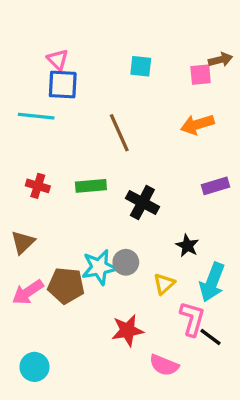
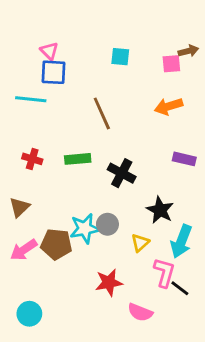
purple rectangle: (215, 186) -> (184, 159), turned 30
black star: (187, 246) -> (160, 210), size x1.4

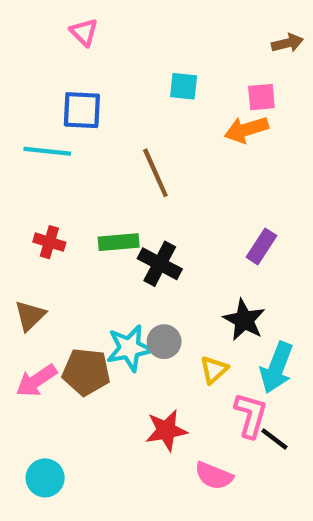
pink triangle: (49, 51) -> (84, 32), moved
brown arrow: (188, 51) -> (287, 43), moved
orange arrow: (169, 106) -> (246, 130), moved
purple rectangle: (184, 159) -> (261, 246), moved, turned -70
black cross: (122, 173) -> (160, 264), moved

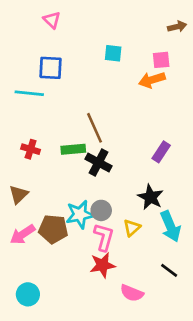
brown line: (155, 173) -> (95, 128), moved
cyan arrow: (277, 368) -> (170, 226), turned -44
pink L-shape: (251, 415) -> (104, 237), moved

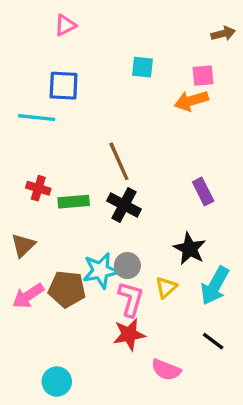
pink triangle: (52, 20) -> (65, 25), turned 48
green rectangle: (73, 149) -> (74, 202), moved
purple rectangle: (161, 152) -> (203, 192), turned -60
cyan arrow: (170, 226) -> (215, 286), turned 52
cyan circle: (28, 294) -> (57, 382), moved

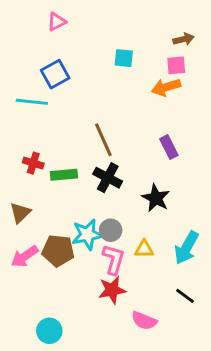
brown arrow: (223, 34) -> (184, 39), moved
blue square: (64, 86) -> (55, 74), turned -32
purple rectangle: (203, 192) -> (169, 147), moved
black star: (190, 249) -> (156, 198), moved
yellow triangle: (166, 287) -> (144, 249), turned 42

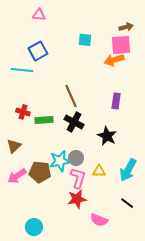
pink triangle: (57, 22) -> (39, 15), turned 32
pink square: (176, 65) -> (121, 45), size x1.5
purple rectangle: (169, 147) -> (116, 101), turned 35

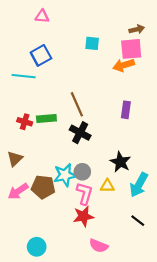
green rectangle: (44, 120) -> (46, 118), moved
black star: (107, 136) -> (120, 162), moved
pink semicircle: (99, 220) -> (99, 246), moved

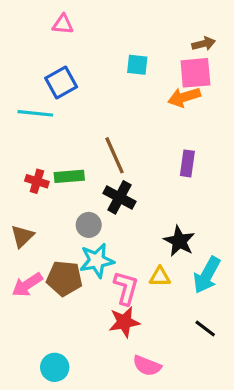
gray circle: (82, 172) -> (89, 225), moved

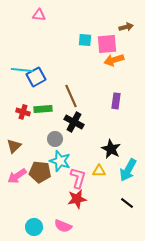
pink square: (195, 73) -> (107, 44), moved
blue square: (61, 83) -> (36, 77), moved
cyan star: (97, 261) -> (60, 161), turned 30
pink semicircle: (147, 366) -> (63, 226), moved

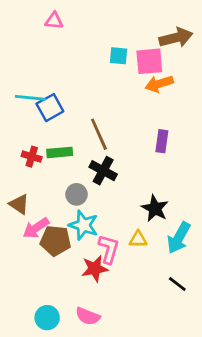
brown arrow: (126, 27) -> (176, 38), size x1.6
brown triangle: (14, 146) -> (19, 204), turned -42
pink arrow: (17, 176) -> (36, 228), moved
red star: (77, 199) -> (95, 269), moved

